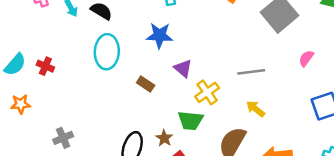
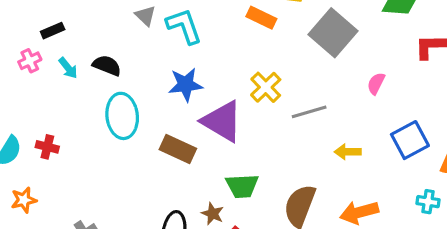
purple triangle: (183, 68) -> (222, 121), size x1.8
brown rectangle: (146, 84) -> (178, 149), size x1.5
yellow cross: (207, 92) -> (266, 87), moved
yellow arrow: (256, 109) -> (348, 152), moved, turned -30

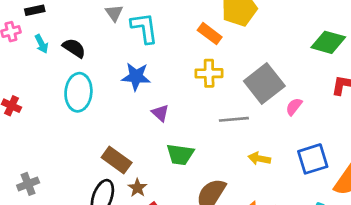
gray square: (333, 33) -> (264, 83), moved
yellow cross: (266, 87) -> (209, 73), moved, turned 32
purple triangle: (222, 121) -> (160, 113), size x0.5
brown rectangle: (178, 149) -> (117, 160), moved
green trapezoid: (242, 186) -> (180, 154), moved

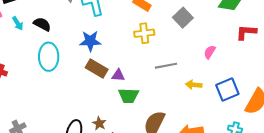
gray square: (264, 83) -> (183, 18), moved, size x0.7
purple triangle: (160, 113) -> (118, 75), moved, turned -32
yellow arrow: (259, 158) -> (194, 85), moved
brown rectangle: (117, 160) -> (97, 68), moved

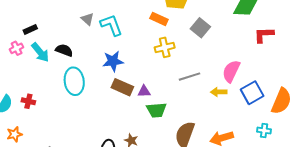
cyan arrow: (18, 23) -> (40, 52), size x1.5
pink semicircle: (210, 52) -> (231, 71), moved, size x1.6

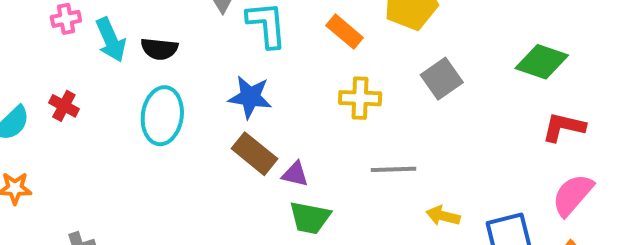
orange rectangle: (159, 19) -> (345, 32), moved
black semicircle: (64, 50) -> (159, 49), turned 150
pink semicircle: (231, 71) -> (573, 195), moved
red cross: (28, 101) -> (64, 106), moved

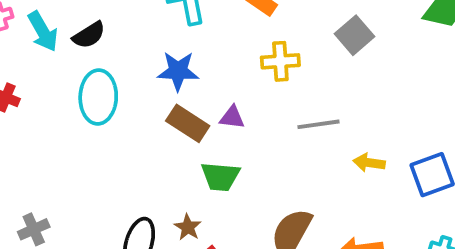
black semicircle: (159, 49) -> (89, 35), turned -32
purple triangle: (295, 174) -> (232, 117), moved
green trapezoid: (310, 218) -> (220, 177), moved

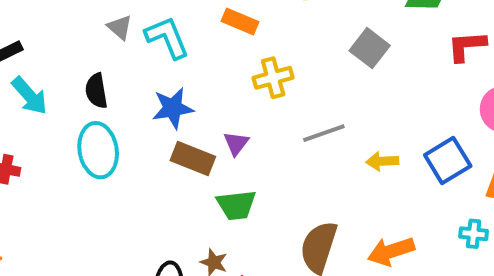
black semicircle: (89, 35) -> (96, 91), moved, turned 124
gray square: (354, 35) -> (370, 48), moved
purple triangle: (232, 117) -> (236, 143), turned -48

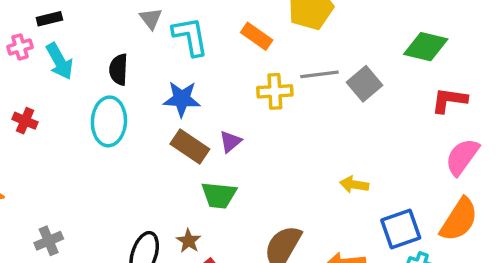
gray line: (324, 133) -> (319, 74), moved
blue square: (448, 160) -> (401, 229), moved

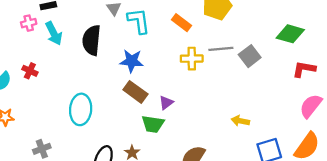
black semicircle: (119, 69) -> (92, 40), size x1.5
cyan ellipse: (109, 121) -> (81, 109), moved
purple triangle: (230, 142) -> (166, 103), moved

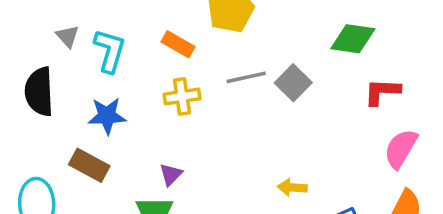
cyan L-shape: (139, 21) -> (110, 51), turned 32
yellow cross: (192, 59) -> (182, 96), moved
brown rectangle: (135, 92) -> (89, 165), moved

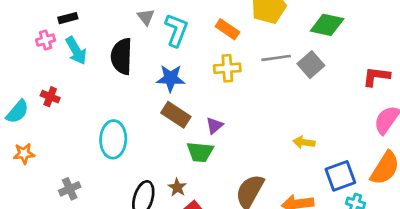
green diamond: (353, 39) -> (327, 25), moved
brown rectangle: (89, 165) -> (176, 115), moved

